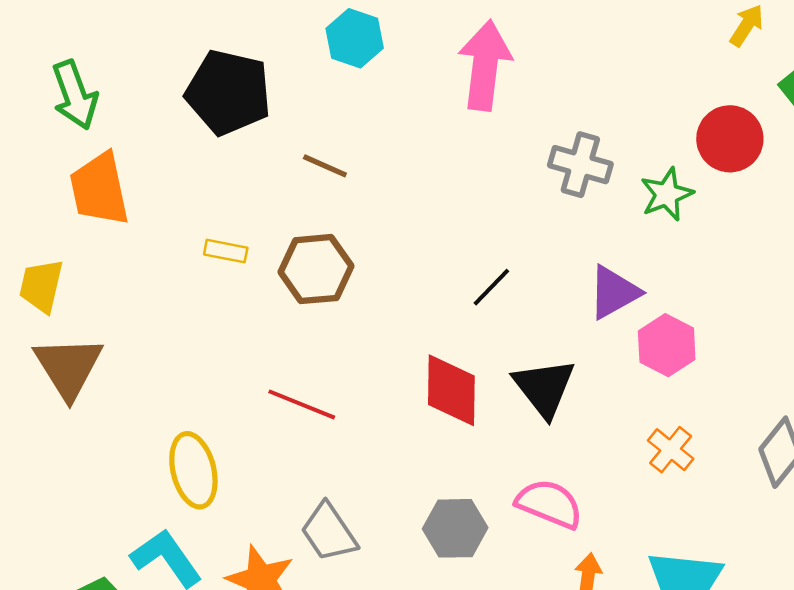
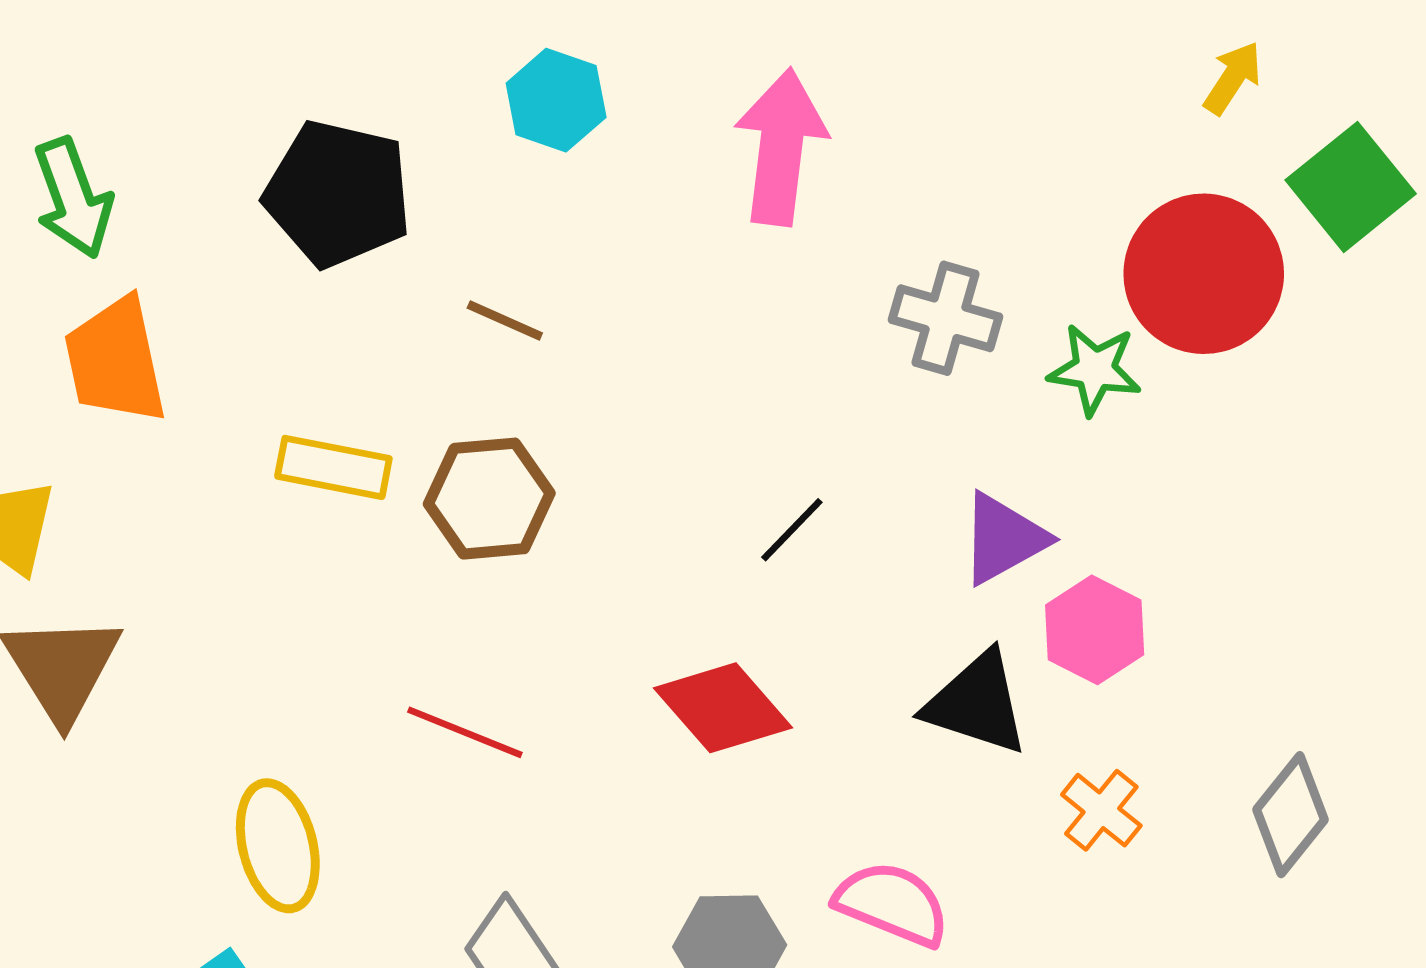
red circle: (730, 139) -> (1204, 274), size x1.4
green star: (667, 194) -> (1095, 369), turned 30
yellow rectangle: (226, 251) -> (333, 467), size x1.5
black triangle: (544, 388) -> (977, 703), moved, turned -34
red diamond: (451, 390) -> (723, 708), turned -42

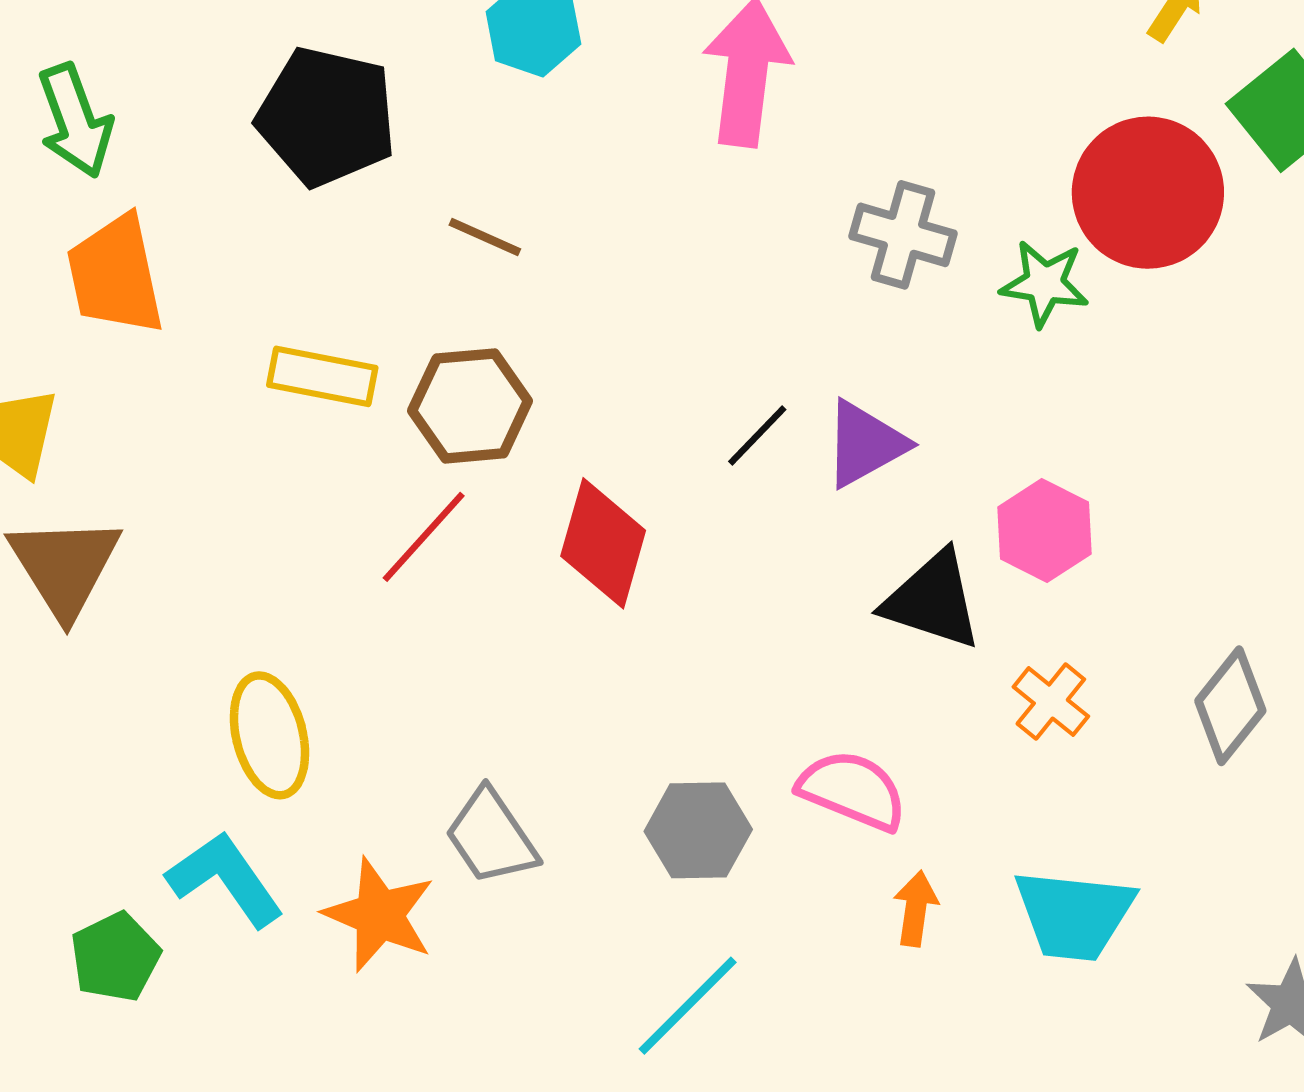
purple triangle: (1003, 539) -> (865, 444), moved
red diamond: (723, 708) -> (603, 543), moved, turned 57
red line: (465, 732) -> (424, 537), moved, turned -70

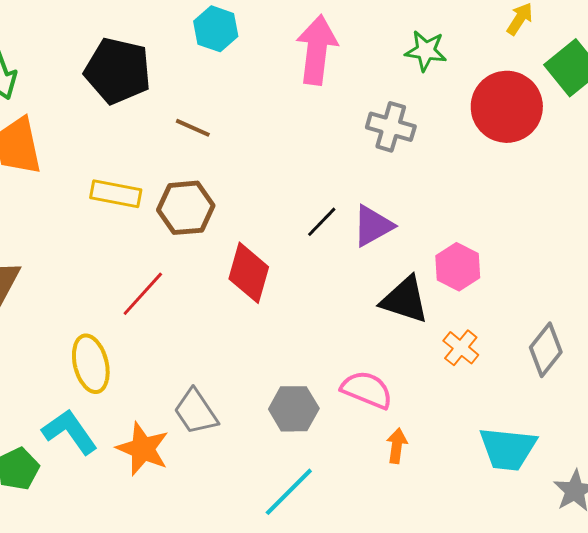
green star: (1044, 283) -> (426, 51), moved
red line: (424, 537) -> (143, 294), moved
cyan trapezoid: (1074, 915) -> (508, 449), moved

